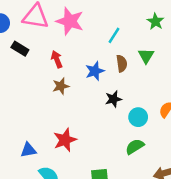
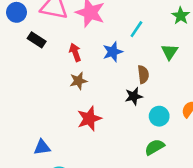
brown semicircle: (122, 63) -> (143, 74), moved
blue star: (95, 71) -> (113, 52), moved
red star: (65, 140) -> (89, 119), moved

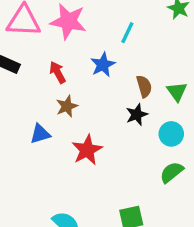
green triangle: (170, 52) -> (177, 92), moved
blue triangle: (42, 147) -> (40, 134), moved

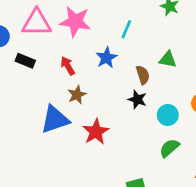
green triangle: (177, 92) -> (168, 59), moved, turned -42
black star: (137, 115) -> (137, 99), turned -30
blue triangle: (40, 134) -> (55, 119), size x1.6

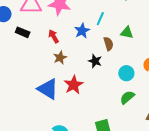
cyan line: (126, 29) -> (100, 19), moved
black star: (137, 99) -> (95, 61), moved
blue triangle: (55, 119) -> (48, 89), moved, turned 50

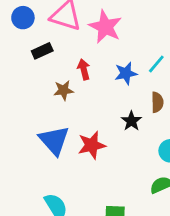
black rectangle: (23, 32) -> (42, 51), turned -64
brown star: (60, 58) -> (63, 90), moved

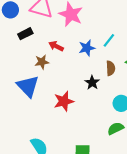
red arrow: (84, 69) -> (56, 46), turned -48
blue triangle: (54, 140) -> (28, 86), moved

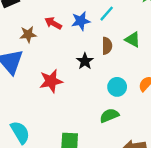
red arrow: (56, 46) -> (53, 23), moved

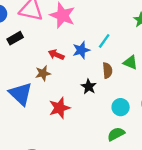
brown star: (28, 34) -> (43, 73), moved

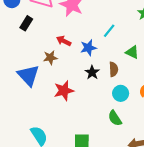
black rectangle: (15, 38) -> (26, 23), turned -32
blue star: (81, 50) -> (88, 48), moved
brown semicircle: (107, 70) -> (114, 69), moved
green semicircle: (116, 134) -> (115, 118), turned -98

